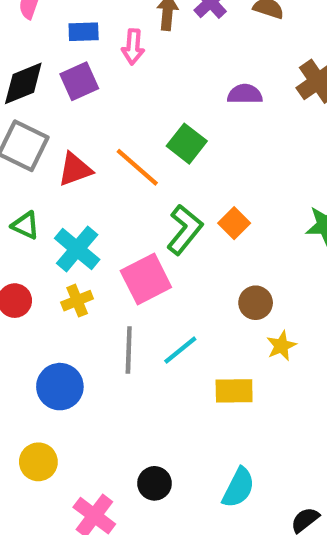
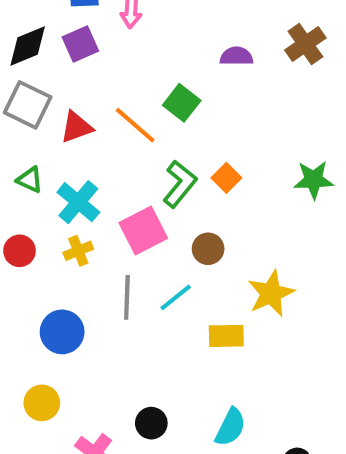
brown circle: (256, 303) -> (208, 249), moved
yellow star: (281, 346) -> (271, 293), size x1.6

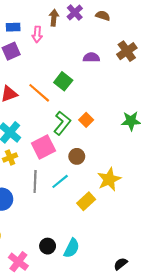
yellow rectangle: (226, 336) -> (86, 201), turned -42
cyan semicircle: (230, 427) -> (72, 248), moved

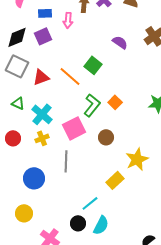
purple semicircle: (91, 57) -> (120, 42), turned 35
cyan line: (60, 181) -> (90, 203), moved

